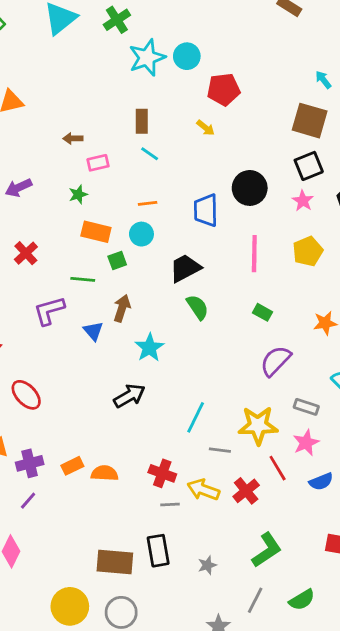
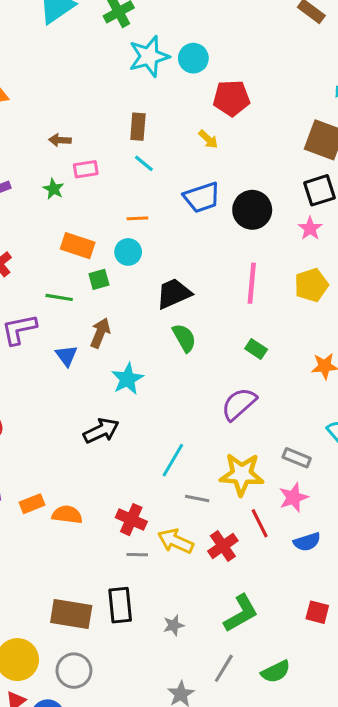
green star: (78, 194) -> (54, 189), moved, turned -30
blue trapezoid: (206, 210) -> (202, 197), moved, turned -112
purple semicircle: (276, 361) -> (239, 404), moved

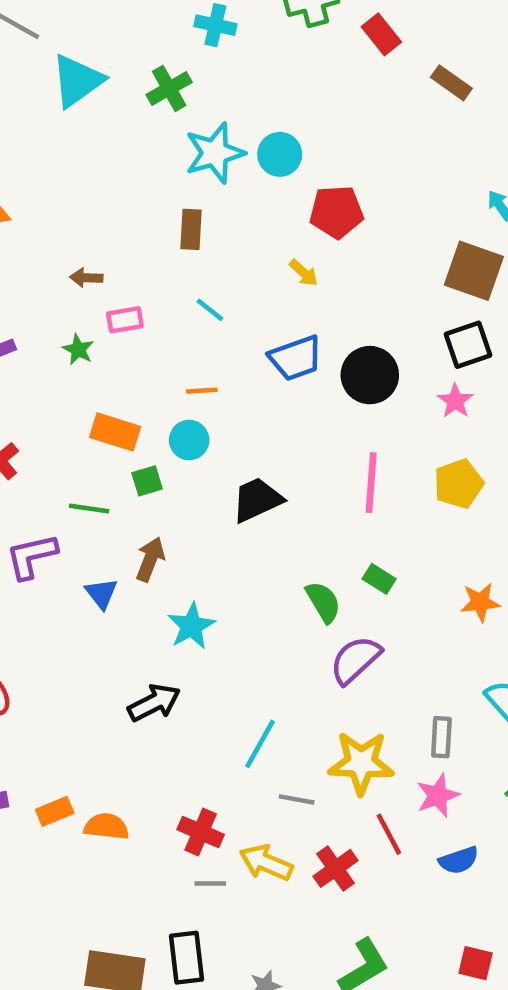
brown rectangle: (138, 127) -> (191, 229), moved
green semicircle: (184, 338) -> (323, 602), moved
gray rectangle: (297, 458) -> (441, 737), turned 72

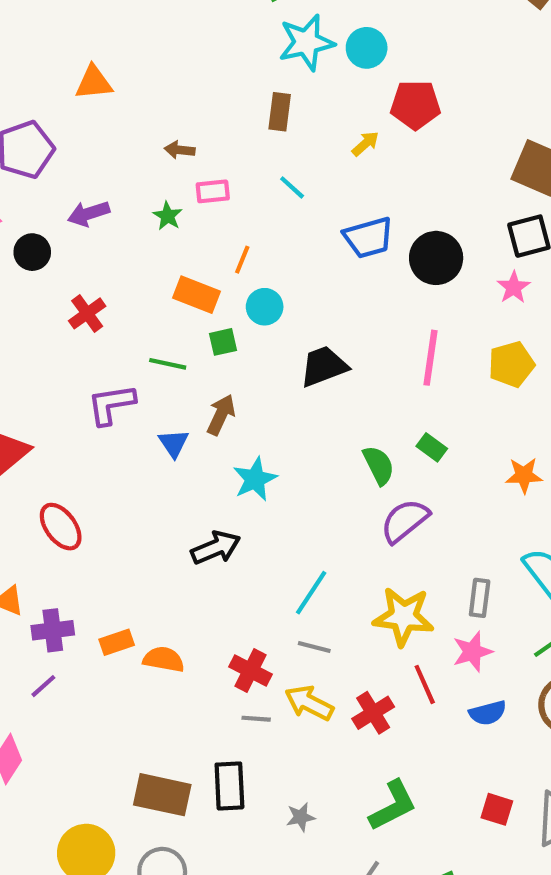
yellow arrow: (304, 273) -> (365, 144), moved, turned -88
orange line: (202, 391) -> (242, 260), moved, turned -68
gray line: (297, 799) -> (314, 647), moved

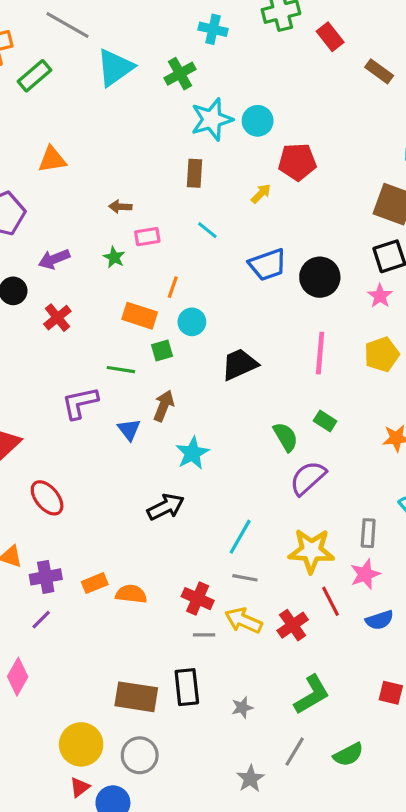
red cross: (87, 313) -> (57, 318), moved

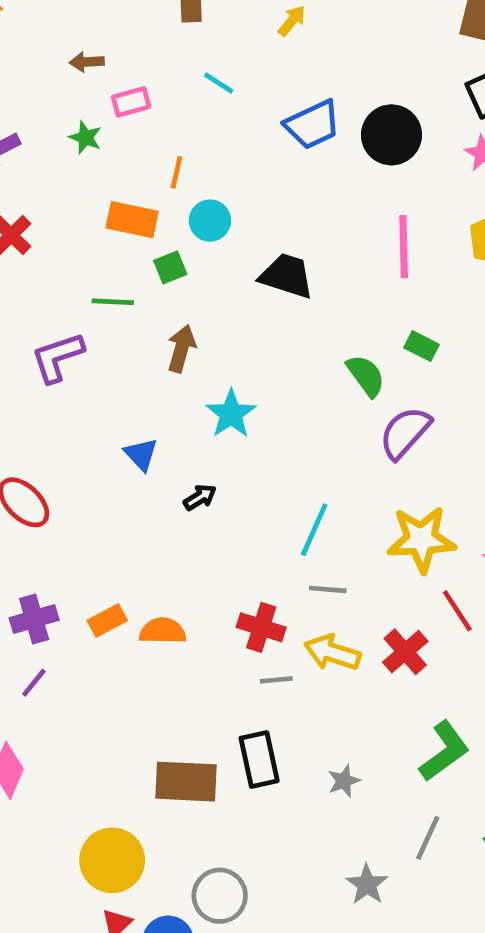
black trapezoid: (239, 364) -> (287, 276), turned 48
blue triangle: (129, 430) -> (141, 454), moved
black arrow: (166, 507) -> (200, 497), size x0.6
gray circle: (140, 755) -> (220, 896), moved

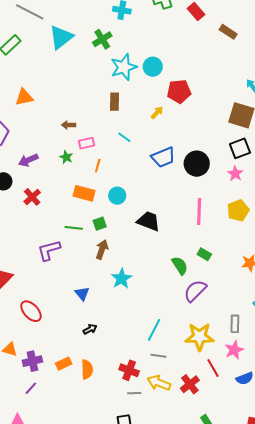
orange line: (176, 172) -> (98, 166), moved
green square: (170, 267) -> (100, 224), moved
black arrow: (200, 497) -> (90, 329), moved
orange semicircle: (163, 631) -> (87, 369), turned 84

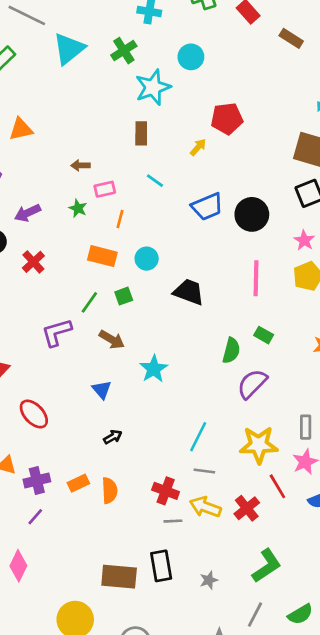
cyan circle: (153, 67) -> (191, 57), moved
pink star: (235, 174) -> (304, 240), moved
green line: (74, 228) -> (89, 302), turned -60
brown arrow: (102, 249) -> (112, 340), moved, turned 102
green semicircle: (180, 266) -> (231, 351), turned 48

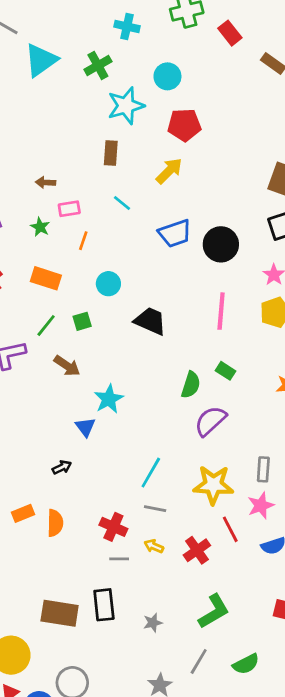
red pentagon: (227, 119) -> (184, 125), moved
yellow arrow: (198, 147) -> (169, 171), size x1.5
orange rectangle: (102, 256) -> (46, 278), moved
blue triangle: (102, 390) -> (85, 427), moved
yellow arrow: (205, 507) -> (154, 546), size x0.6

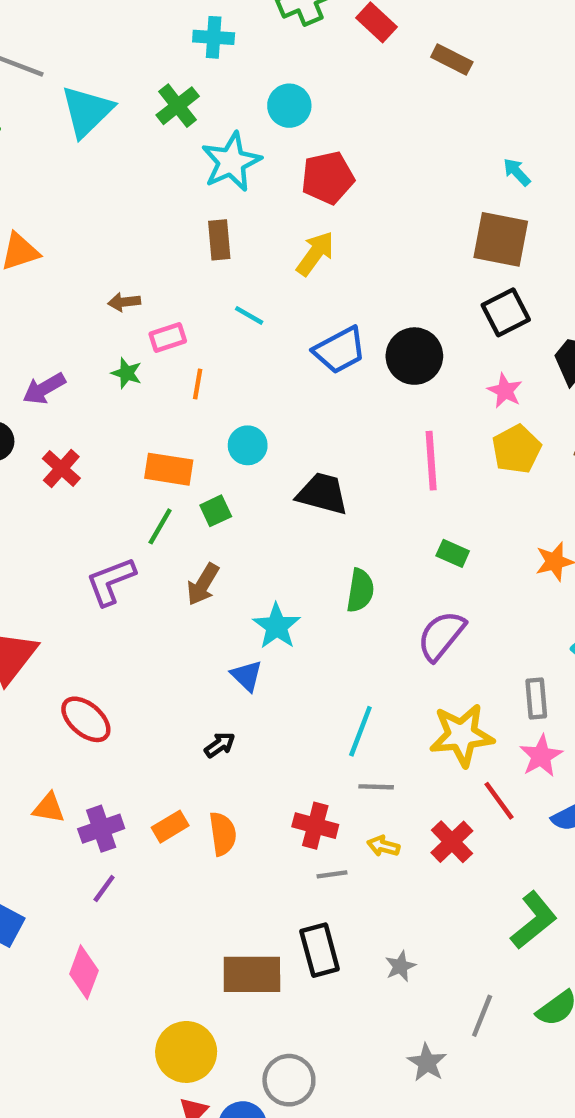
orange rectangle: (46, 278) -> (169, 469), moved
brown arrow: (67, 366) -> (203, 584), turned 96
green semicircle: (191, 385) -> (360, 590), moved
green L-shape: (214, 611) -> (534, 920), moved

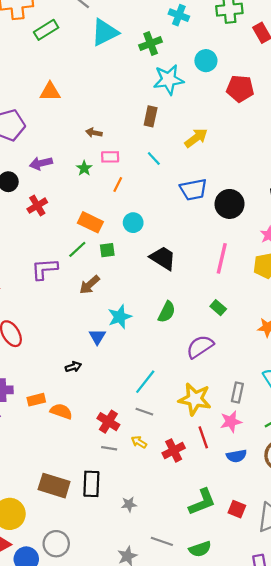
red pentagon: (328, 178) -> (240, 89), moved
orange semicircle: (223, 834) -> (61, 411), turned -80
gray line: (482, 1016) -> (162, 541), turned 70

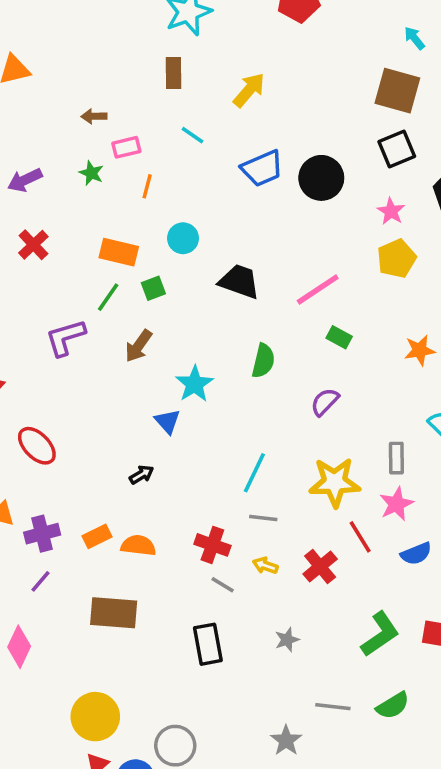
pink line: (222, 258) -> (318, 289), moved, turned 56
purple semicircle: (200, 347) -> (325, 402), size x0.7
gray line: (109, 448) -> (223, 585), turned 35
brown rectangle: (54, 486) -> (114, 613), moved
gray star: (129, 504) -> (287, 640), moved

